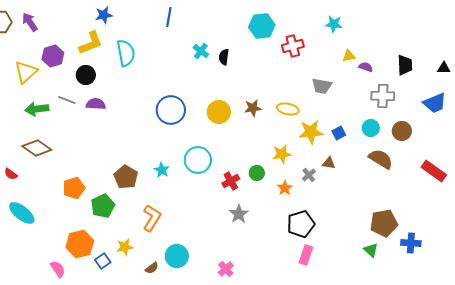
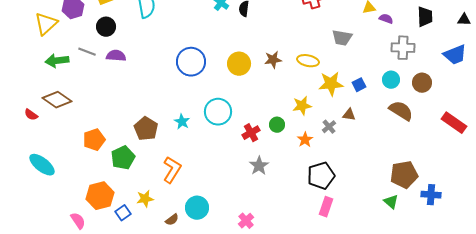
red semicircle: (11, 174) -> (31, 115), moved

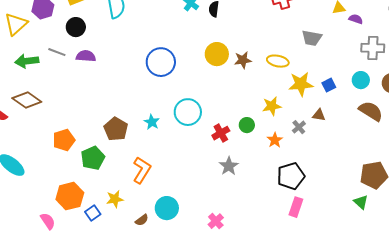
yellow circle: (239, 64) -> (217, 54), moved

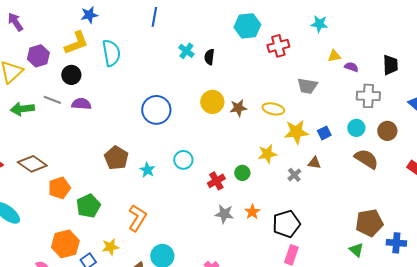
brown diamond: (27, 100) -> (32, 164), moved
cyan circle: (188, 112) -> (183, 160), size x0.7
brown pentagon: (116, 129) -> (116, 158), moved
orange star: (275, 140) -> (252, 212), moved
gray star: (229, 166) -> (224, 214), turned -30

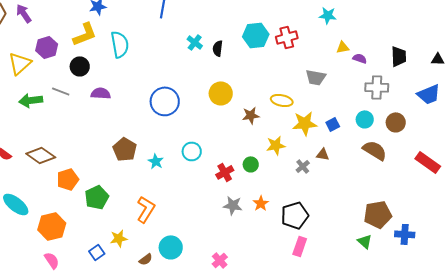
cyan hexagon: (247, 26) -> (256, 35), moved
purple semicircle: (81, 104) -> (101, 93), moved
brown star: (238, 108) -> (251, 115), moved
orange hexagon: (65, 244) -> (52, 226), moved

